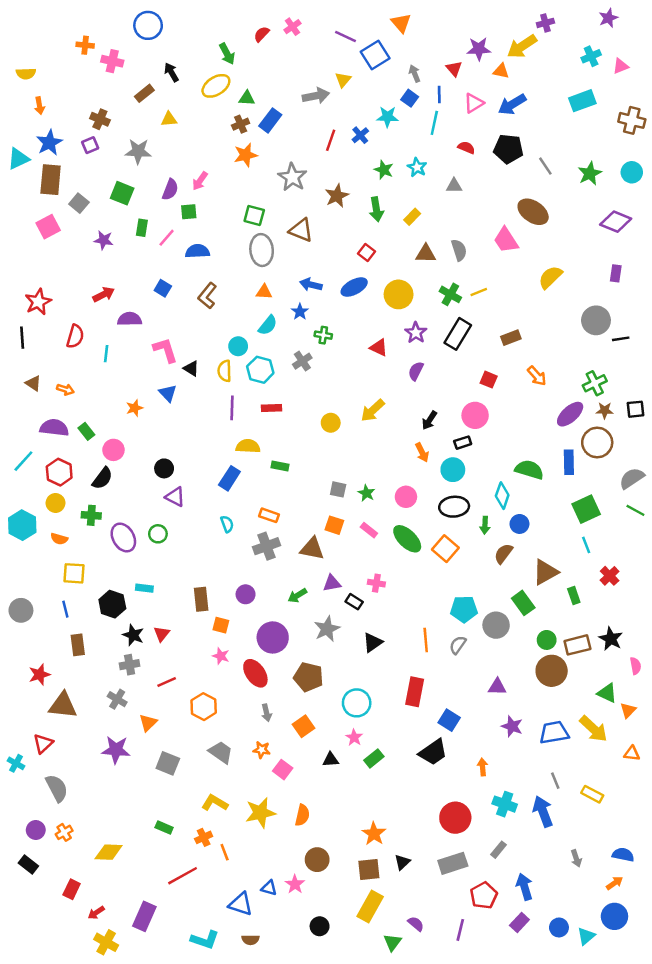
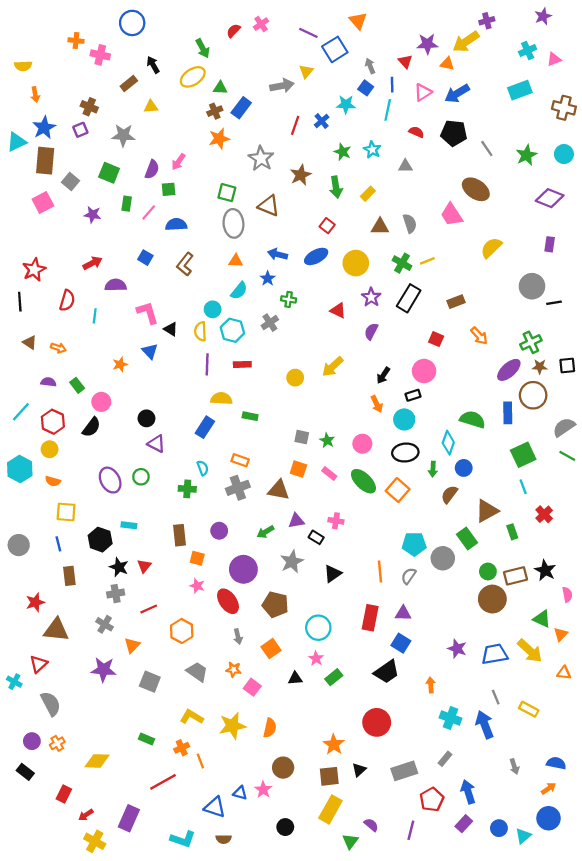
purple semicircle: (54, 428) -> (48, 382), size x0.6
green cross: (91, 515) -> (187, 489), moved
purple triangle: (497, 687) -> (403, 613), moved
red circle: (455, 818) -> (377, 722), moved

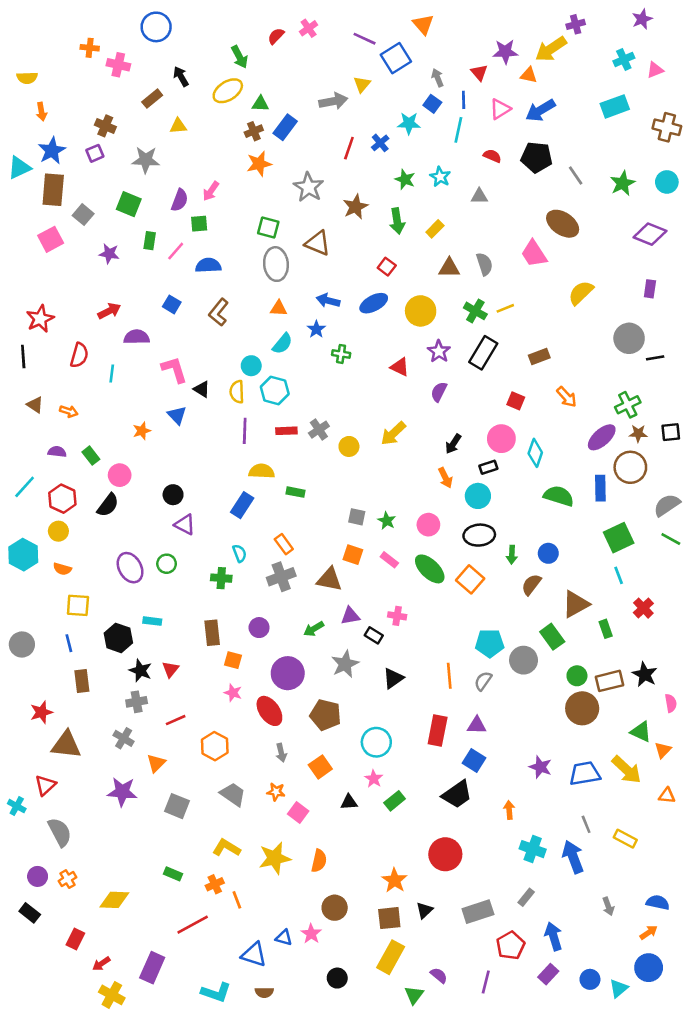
gray cross: (270, 323) -> (319, 430), moved
cyan diamond: (448, 443) -> (535, 453), moved
orange rectangle: (240, 460) -> (284, 544), turned 35

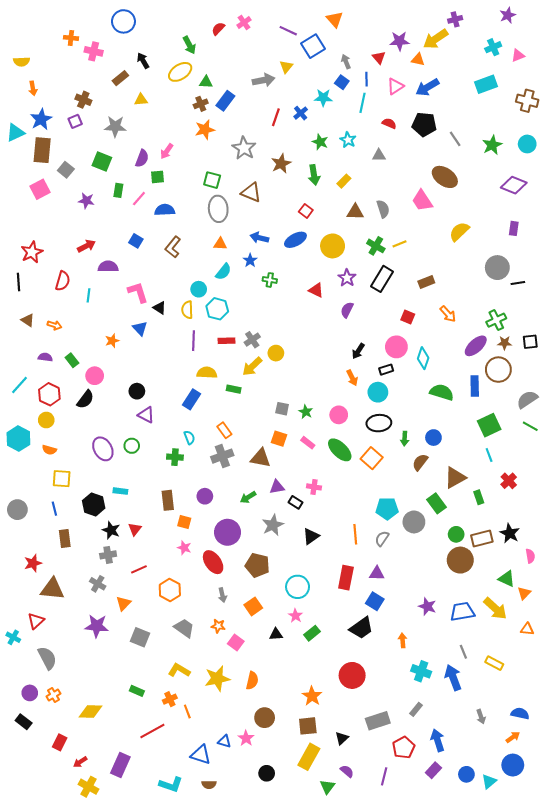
yellow arrow: (393, 433) -> (252, 366), moved
black triangle: (425, 910) -> (342, 738), moved

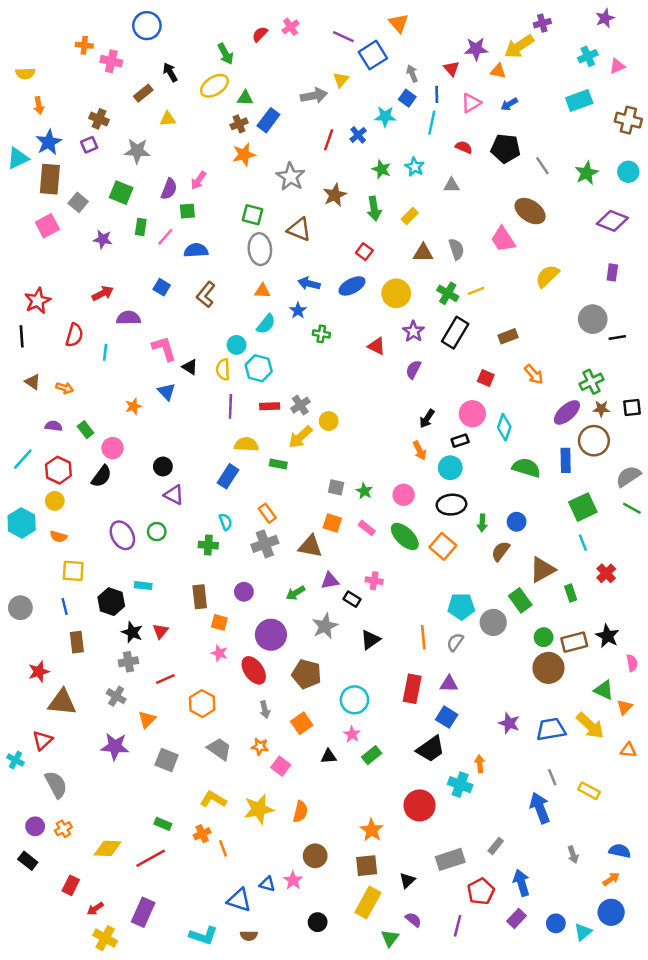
blue arrow: (427, 87) -> (509, 104), size x0.6
cyan cross: (421, 671) -> (460, 785), moved
red line: (152, 731) -> (151, 858), moved

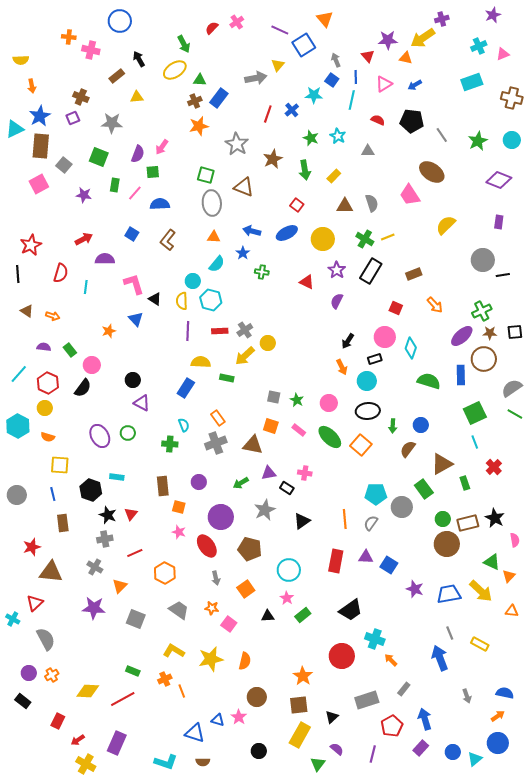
blue square: (447, 717) -> (389, 565), moved
orange arrow: (480, 764) -> (391, 660), moved, turned -40

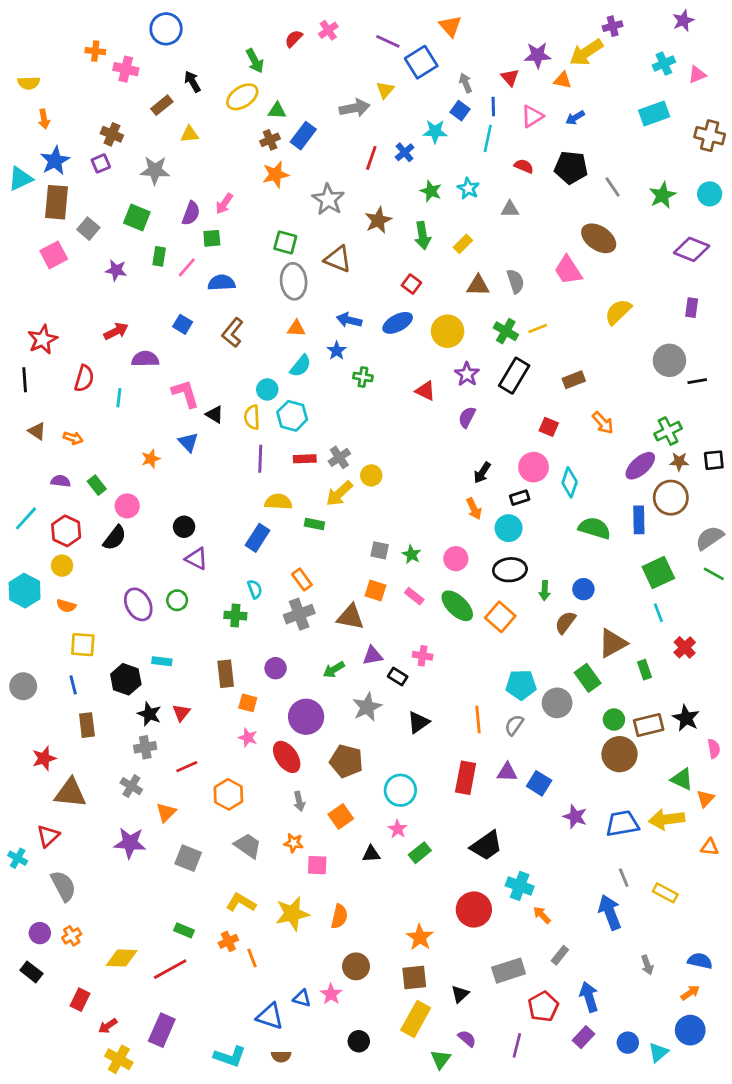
yellow arrow: (481, 591) -> (667, 819), turned 130
pink square: (229, 624) -> (317, 865), turned -35

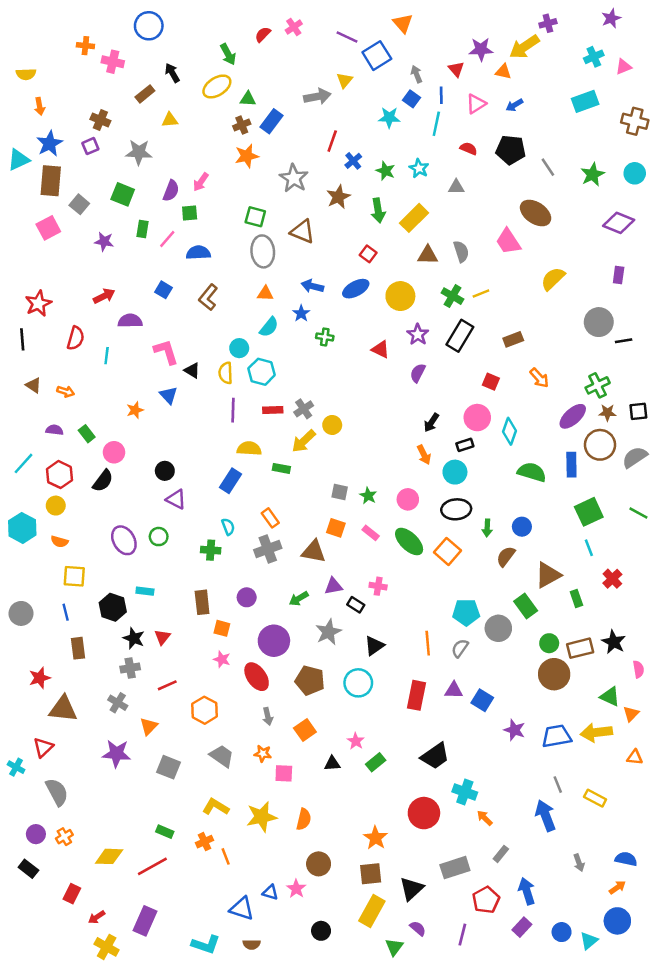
blue cross: (405, 152) -> (353, 161), moved
yellow rectangle: (463, 244) -> (414, 218), size x1.6
gray semicircle: (710, 538) -> (635, 457), moved
cyan circle: (400, 790) -> (358, 683), moved
black triangle: (460, 994) -> (412, 889), size x1.5

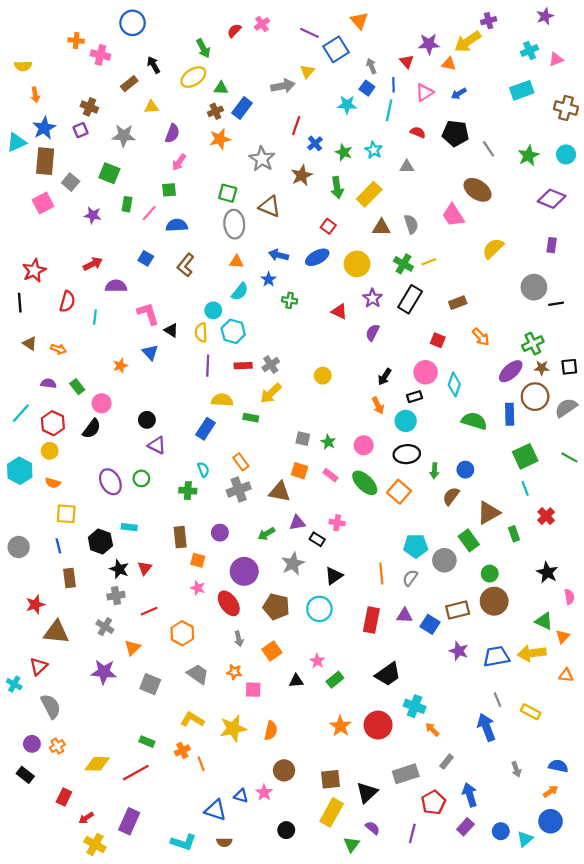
purple semicircle: (171, 191) -> (172, 133), moved
yellow circle: (332, 425) -> (323, 376), moved
brown rectangle: (580, 648) -> (458, 610), moved
orange star: (376, 838) -> (340, 726), moved

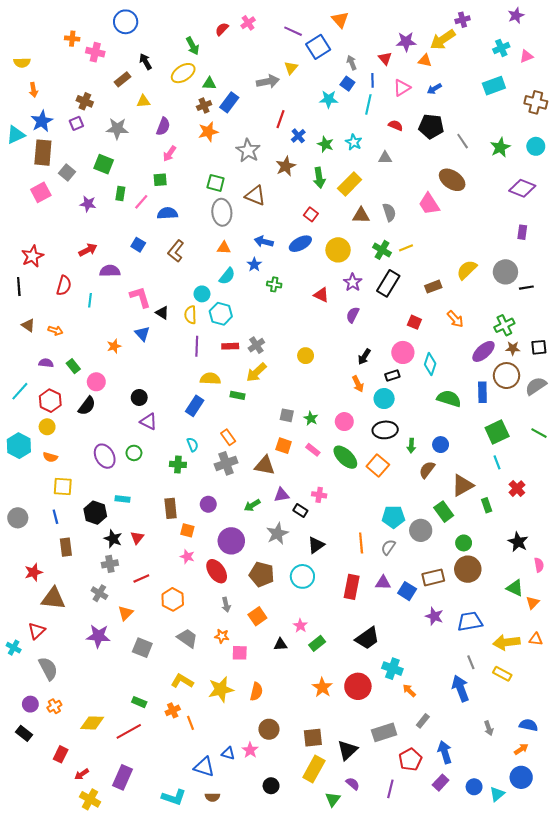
yellow semicircle: (493, 248) -> (467, 270), moved
yellow arrow: (532, 653) -> (507, 642), moved

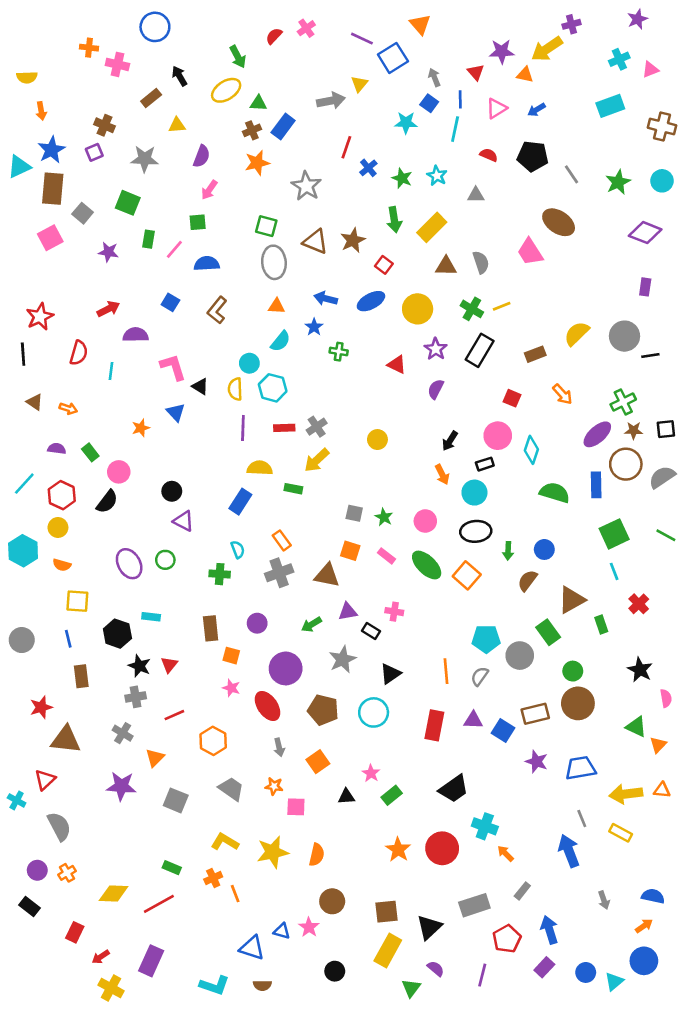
brown star: (286, 166) -> (353, 240), moved

